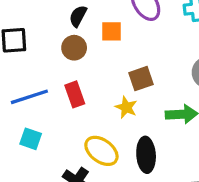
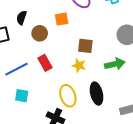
black semicircle: (78, 16) -> (22, 18), moved
brown square: (141, 79) -> (85, 46), turned 35
yellow ellipse: (101, 151) -> (68, 96), turned 45

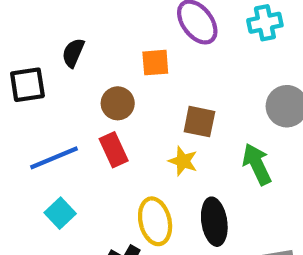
brown circle: (40, 33) -> (118, 103), moved
green arrow: (115, 64) -> (257, 164), turned -108
cyan square: (22, 96) -> (60, 213), turned 32

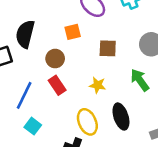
black semicircle: (73, 53) -> (25, 34), size x1.6
brown square: (199, 122) -> (108, 48), moved
blue line: (54, 158) -> (24, 95), turned -32

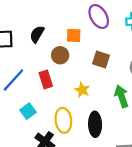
black semicircle: (25, 34) -> (37, 34), moved, size x0.7
brown circle: (55, 59) -> (60, 55), moved
cyan square: (33, 126) -> (28, 111), moved

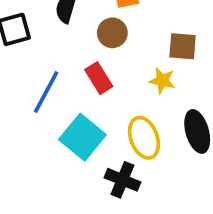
brown square: (101, 60) -> (183, 46), moved
cyan square: (28, 111) -> (82, 137), size x1.6

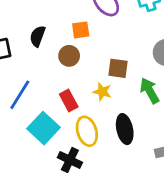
red rectangle: (99, 78) -> (69, 100), moved

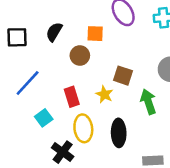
cyan square: (44, 128) -> (44, 118), size x0.6

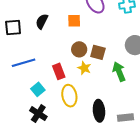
brown circle: (80, 56) -> (79, 49), moved
blue line: (28, 83) -> (24, 63), turned 35
black ellipse: (119, 133) -> (99, 111), moved
black cross: (63, 152) -> (38, 114), moved

